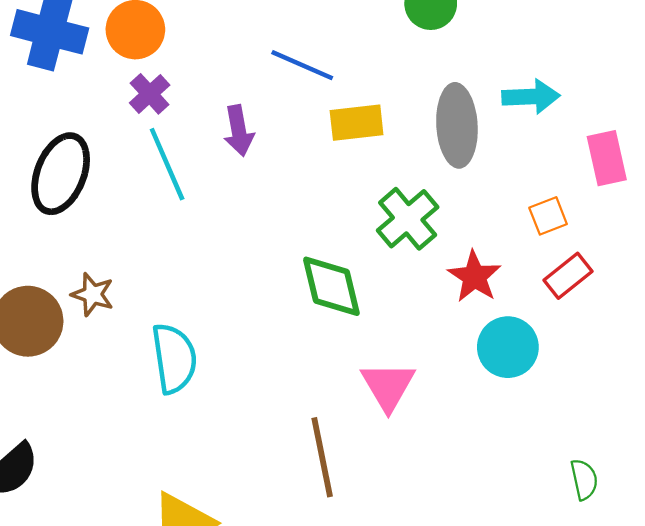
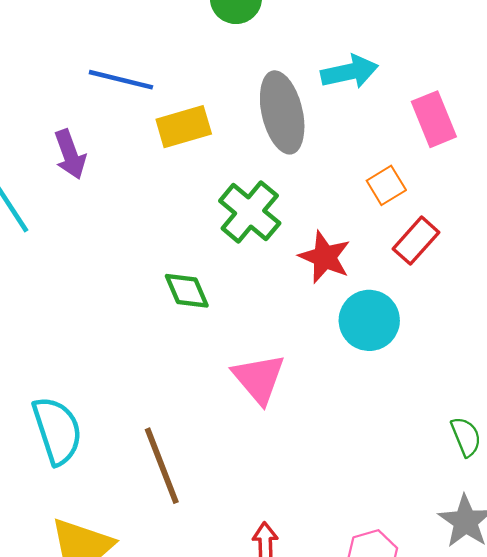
green diamond: (331, 286) -> (187, 291), size x0.7
cyan semicircle: (174, 358) -> (57, 430), moved
brown line: (322, 457) -> (162, 466), moved

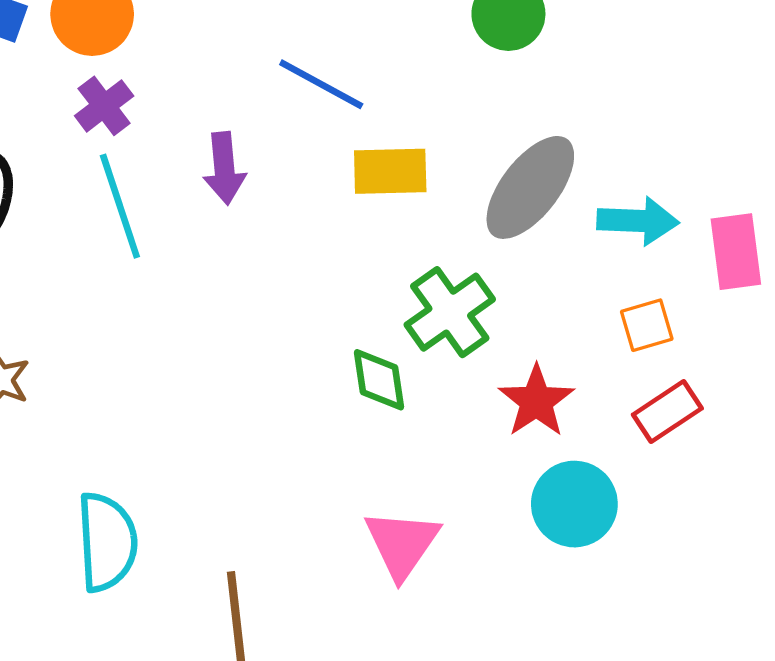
cyan arrow: (349, 72) -> (638, 221), moved
gray ellipse: (282, 112) -> (530, 187), turned 36
green diamond: (187, 291) -> (379, 380), moved

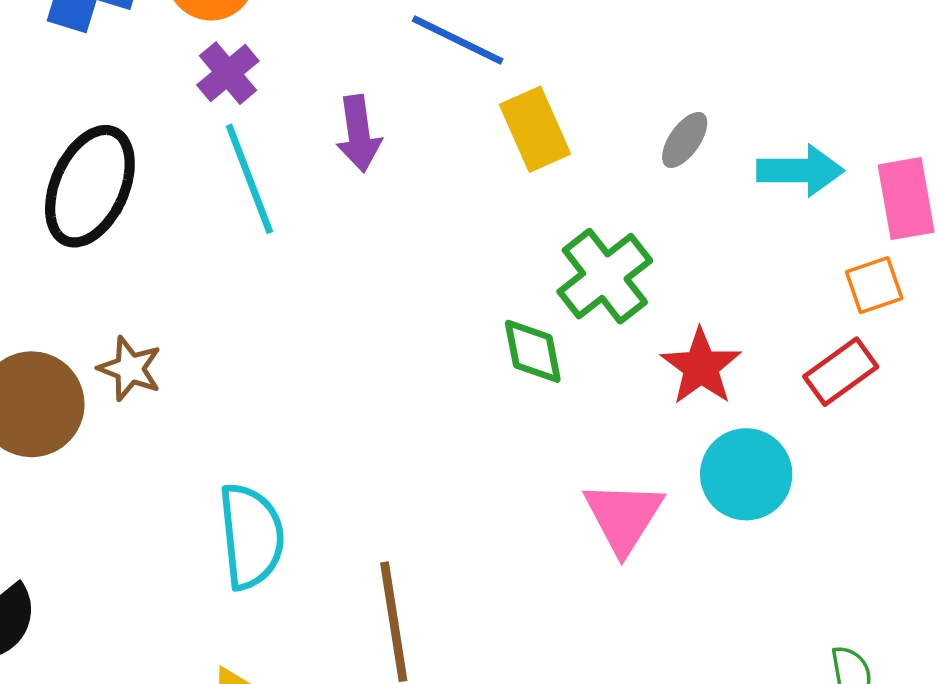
yellow rectangle: (390, 171) -> (535, 129), turned 70
gray ellipse: (530, 187) -> (685, 140), size x0.5
orange square: (647, 325) -> (874, 285), moved
pink triangle: (402, 544) -> (623, 517), moved

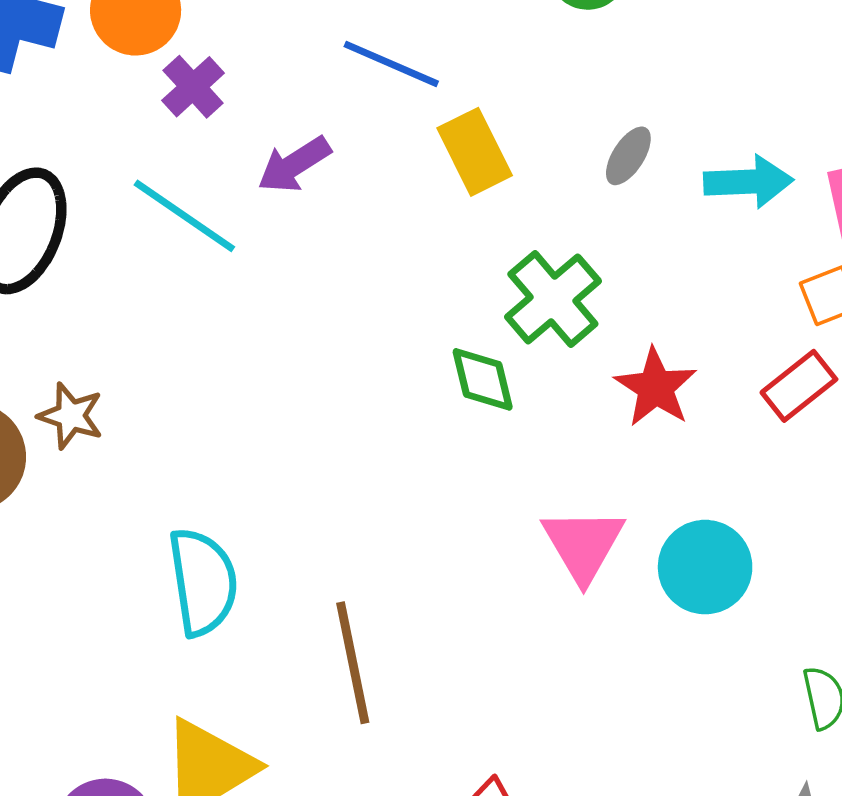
purple cross: (228, 73) -> (193, 87), moved
purple arrow: (359, 134) -> (294, 165), turned 68
cyan line: (249, 179) -> (184, 216), turned -32
cyan circle: (746, 474) -> (705, 567), moved

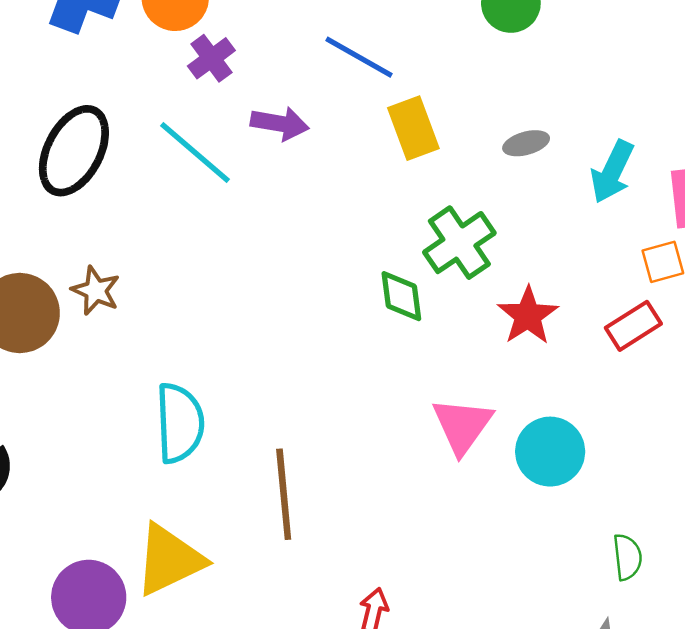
gray ellipse: (628, 156) -> (526, 143), turned 36
purple arrow: (294, 165) -> (280, 123), turned -144
cyan arrow: (748, 182) -> (612, 172), turned 112

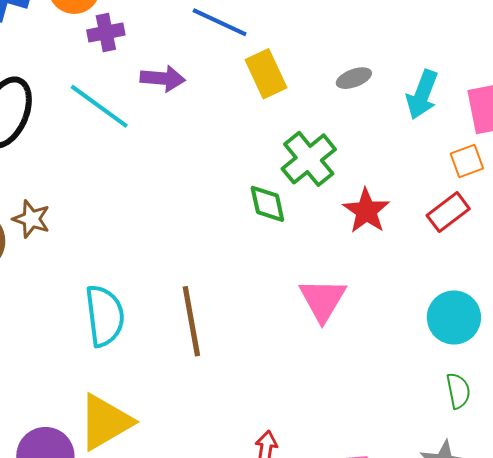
purple cross: (211, 58) -> (106, 33), turned 30
cyan circle: (550, 452) -> (454, 317), moved
brown line: (284, 494) -> (191, 321), moved

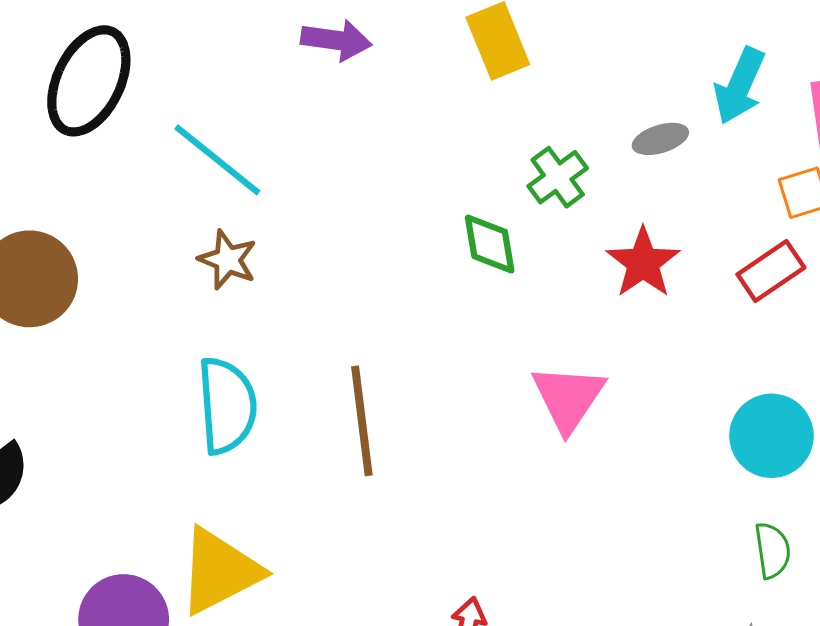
gray ellipse: (354, 78) -> (660, 139), moved
cyan line: (99, 106) -> (217, 160), moved
green cross: (309, 159) -> (558, 177), size x0.7
brown star: (31, 219) -> (228, 260), moved

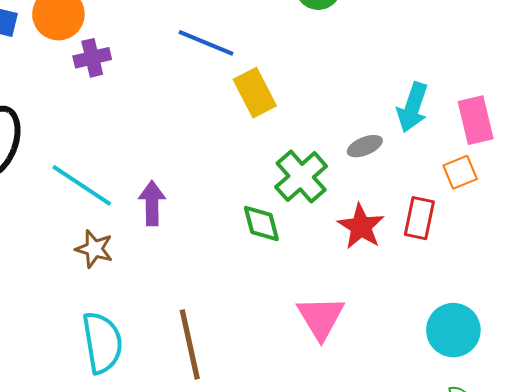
purple arrow: (336, 40) -> (152, 203), moved, turned -93
green cross: (558, 177) -> (301, 177), size x1.4
red rectangle: (771, 271) -> (419, 218), moved, turned -39

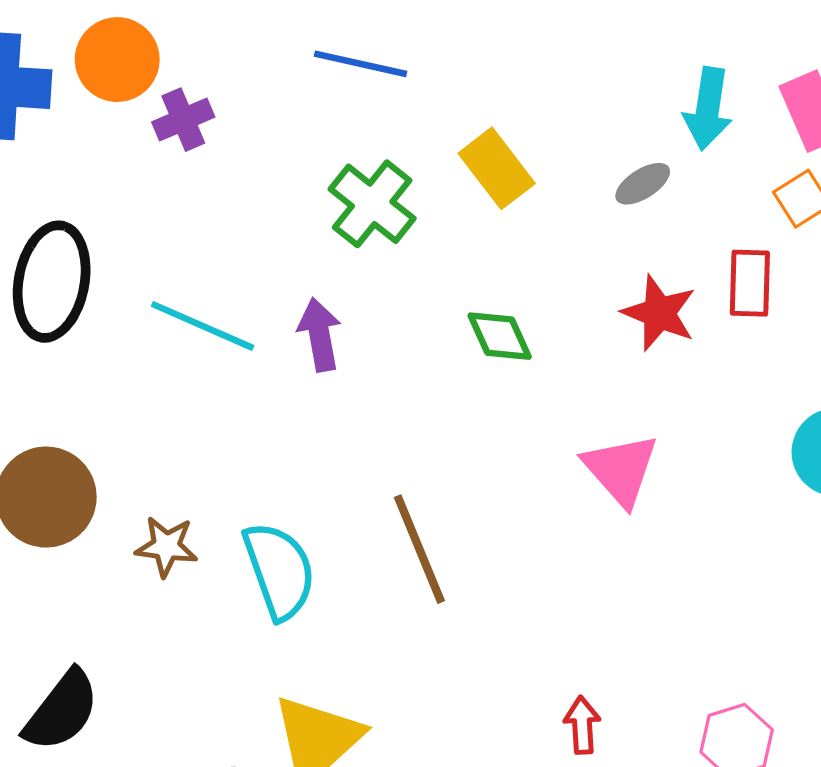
yellow rectangle: (255, 93) -> (497, 168), moved
green cross: (301, 177) -> (372, 204), moved
brown star: (94, 249) -> (166, 546), moved

